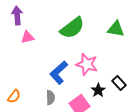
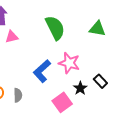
green semicircle: (72, 28) -> (55, 28), turned -80
gray semicircle: (50, 98) -> (18, 95), moved

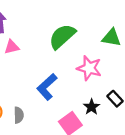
green semicircle: (55, 28) -> (62, 36), turned -105
pink star: (69, 63) -> (89, 68), moved

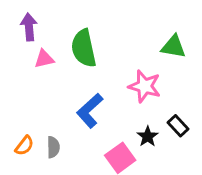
green semicircle: (62, 36) -> (84, 48), moved, turned -60

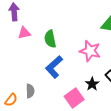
green semicircle: (84, 48) -> (50, 39), moved, size x0.7
orange semicircle: (24, 146) -> (11, 100), moved

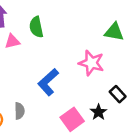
green semicircle: (50, 39) -> (36, 27), moved
black star: (92, 84) -> (99, 112), moved

